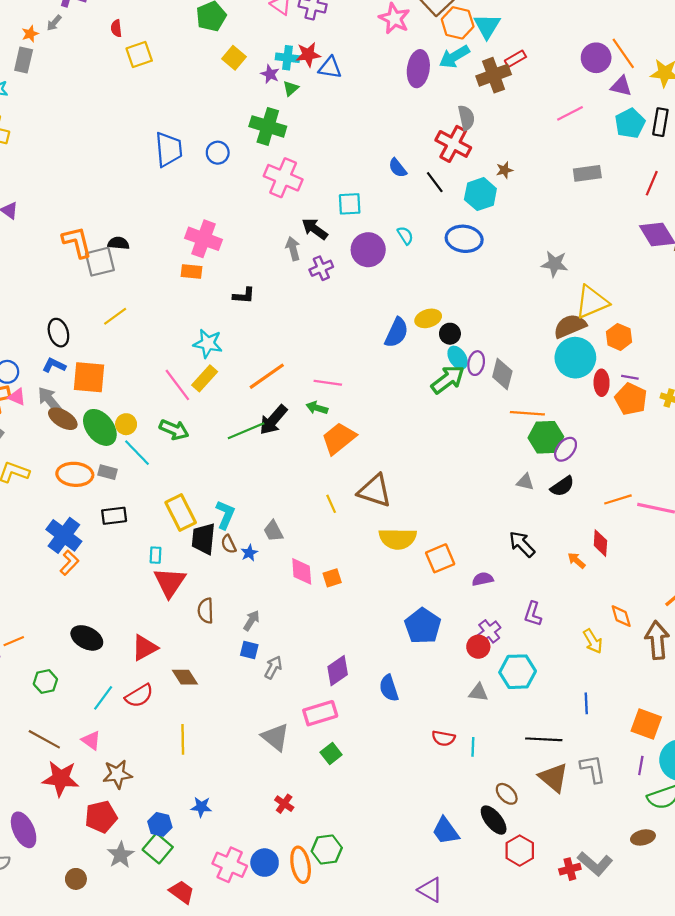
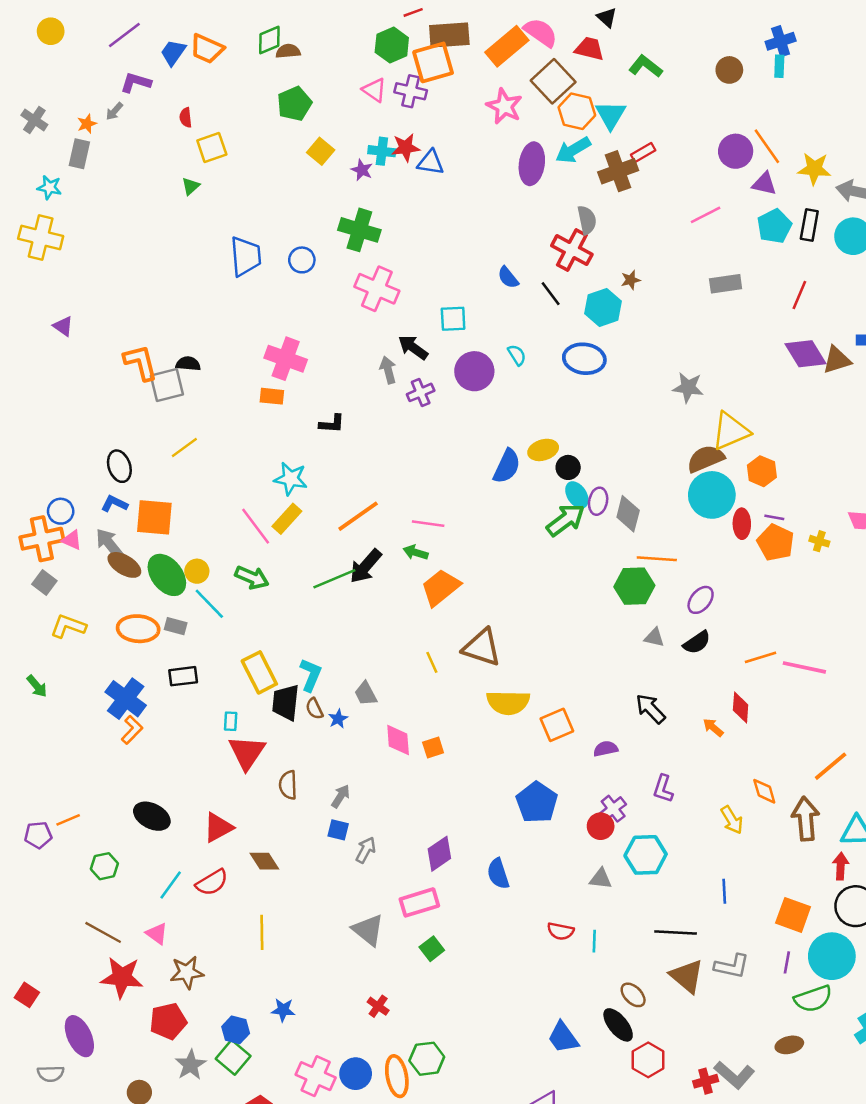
green triangle: (291, 88) -> (191, 186), moved
green hexagon: (546, 437) -> (634, 586), moved
gray L-shape: (593, 769) -> (732, 966), turned 112

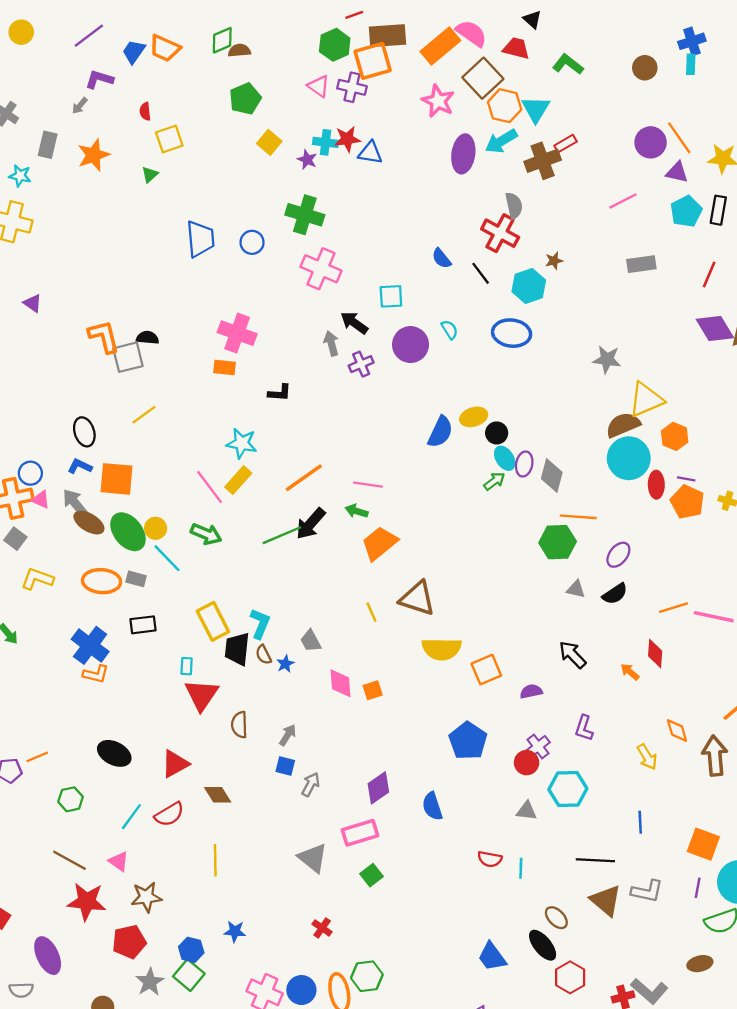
orange star: (87, 124) -> (94, 155), moved, size x1.8
green arrow: (566, 520) -> (494, 481), size x0.6
orange L-shape: (132, 730) -> (96, 674), turned 60

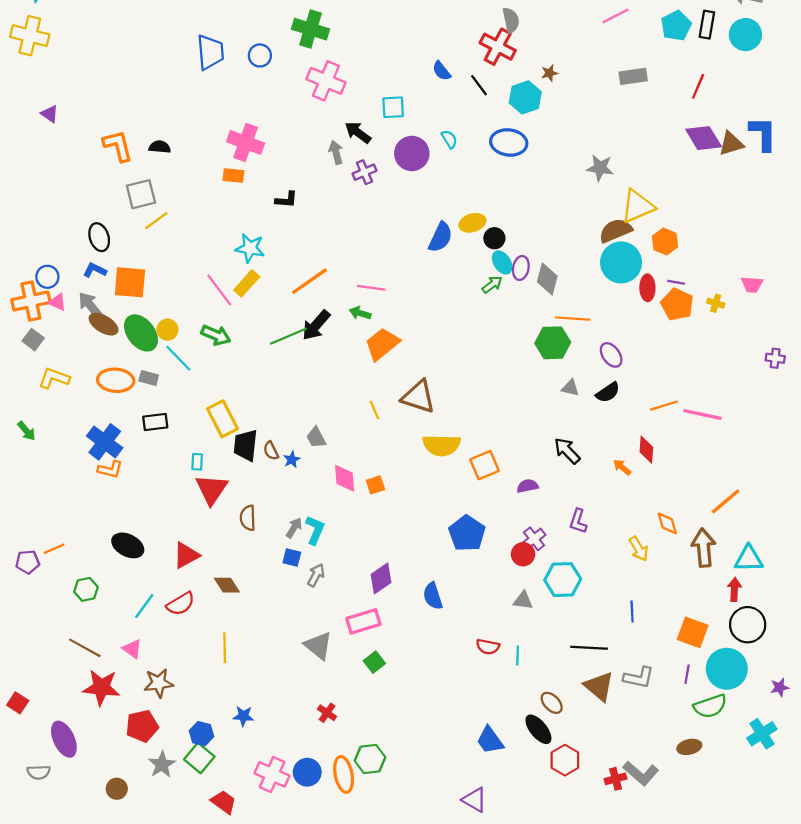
gray square: (128, 357) -> (141, 194), moved
purple ellipse: (618, 555) -> (611, 355), turned -75
cyan L-shape: (260, 624) -> (315, 530), moved

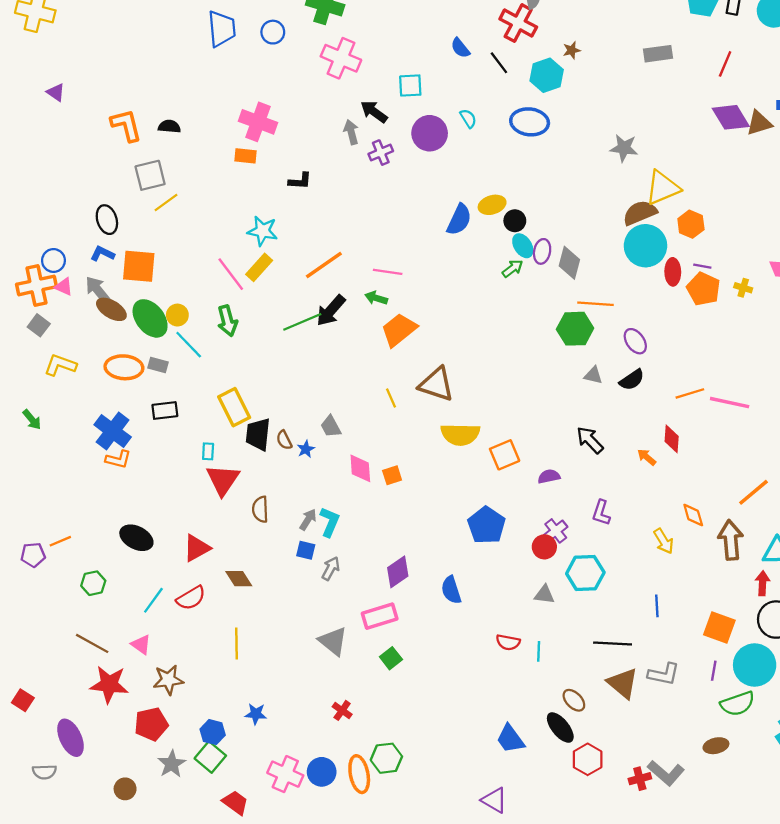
green arrow: (216, 335) -> (227, 321), turned 52

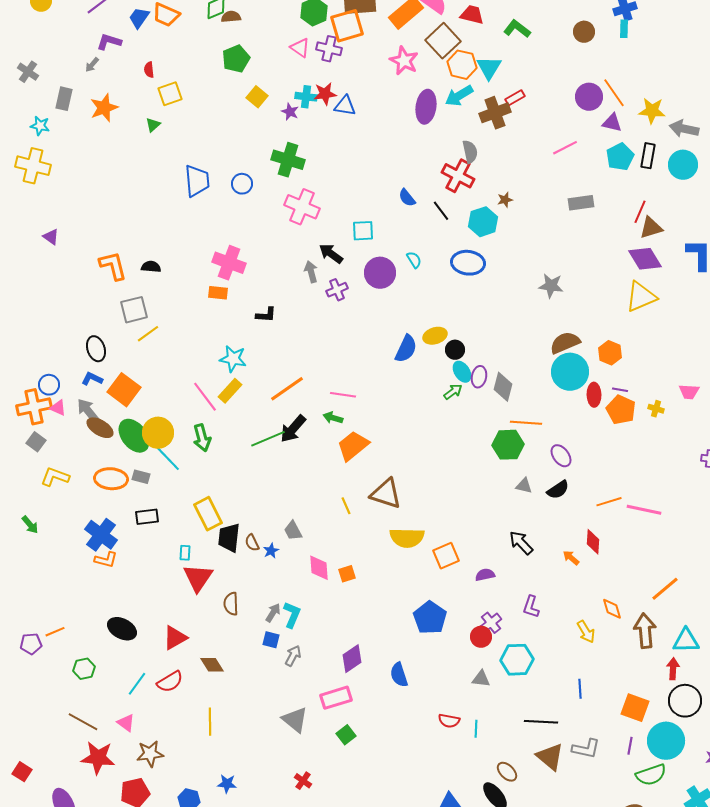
brown triangle: (759, 123) -> (651, 228), moved
yellow triangle: (663, 188) -> (641, 297), moved
orange square: (139, 266) -> (124, 390), turned 32
yellow circle: (177, 315) -> (158, 433), size x1.6

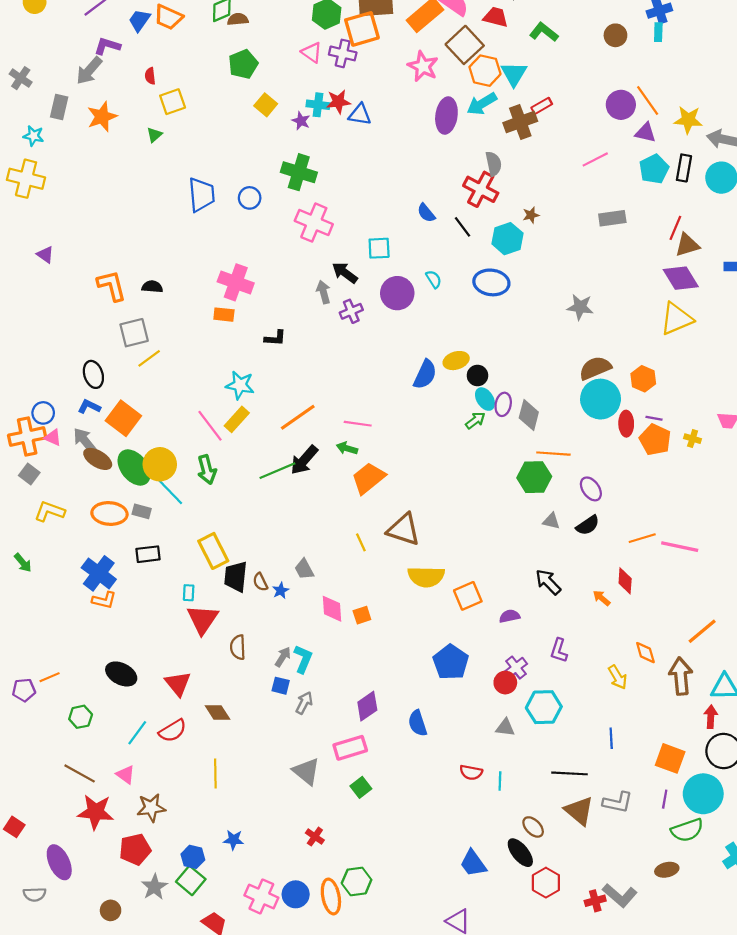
gray arrow: (92, 65) -> (89, 71), size x1.8
red triangle: (175, 638) -> (178, 684), turned -40

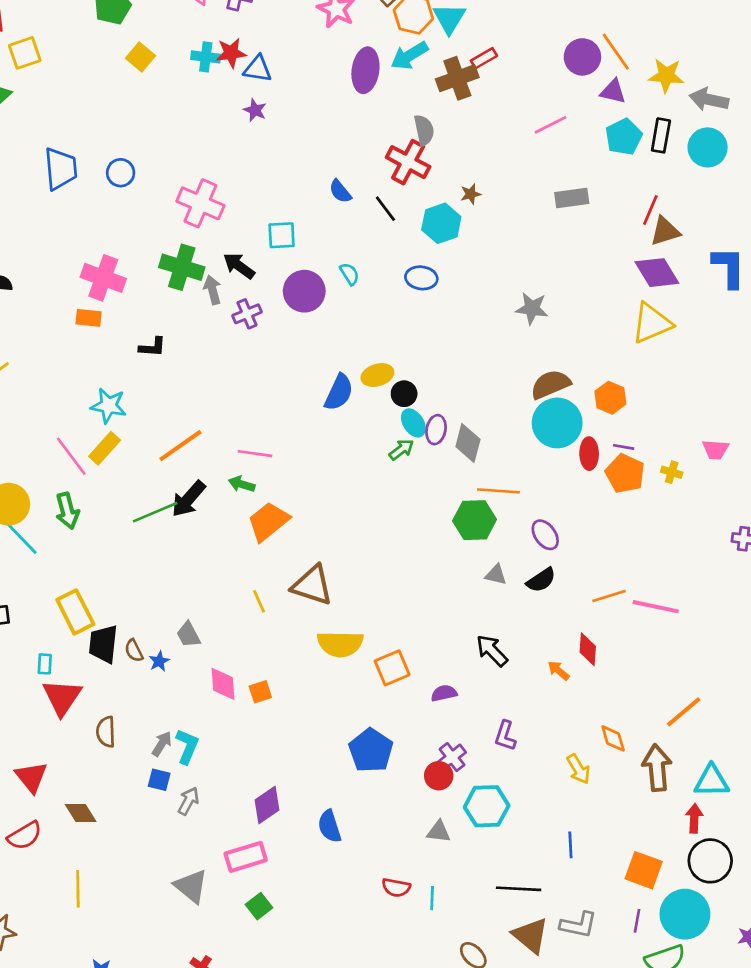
purple star: (301, 121) -> (255, 110), moved
green cross: (299, 172) -> (182, 267), moved
blue ellipse: (491, 282) -> (421, 278), size x0.7

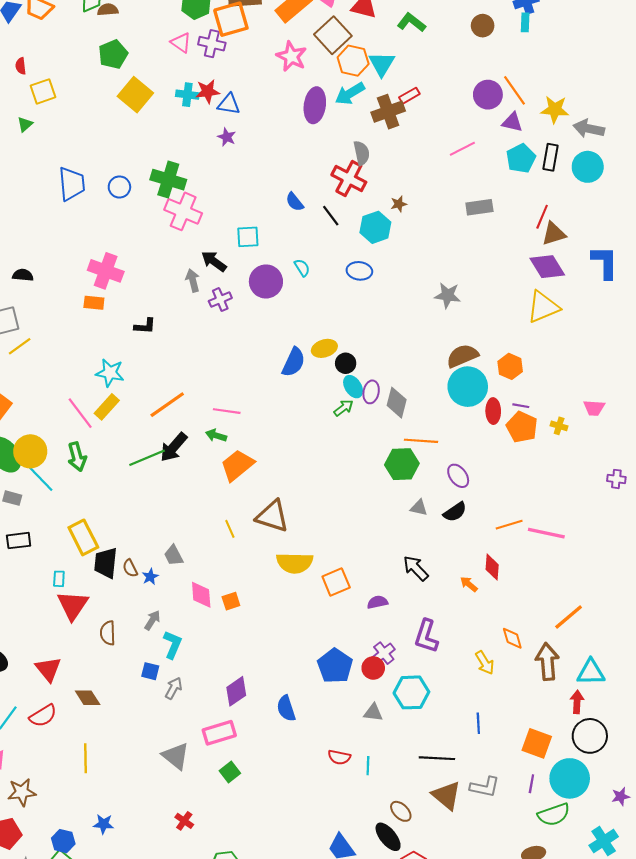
yellow square: (141, 57) -> (135, 95), size x1.5
green cross: (182, 267) -> (168, 180), moved
purple L-shape: (505, 736) -> (426, 636), size x1.4
gray arrow: (162, 744) -> (152, 620), moved
blue pentagon: (371, 750) -> (335, 666), moved

